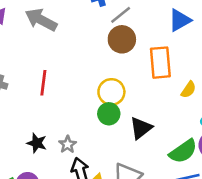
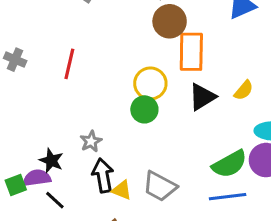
orange rectangle: (160, 63) -> (191, 52), moved
black triangle: (141, 128) -> (202, 97), moved
black star: (37, 143) -> (51, 161), moved

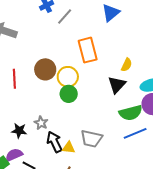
brown circle: (170, 21) -> (45, 69), moved
black triangle: (202, 97) -> (117, 85), moved
black star: (51, 161) -> (19, 131), moved
green semicircle: (229, 164) -> (131, 113), turned 30

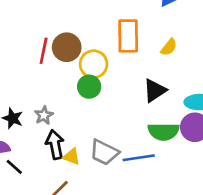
yellow semicircle: (127, 65) -> (169, 47), moved
red line: (14, 79) -> (44, 51), moved
blue line: (135, 133) -> (139, 158), moved

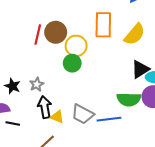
yellow semicircle: (169, 47) -> (135, 34), size x1.6
black triangle: (155, 90) -> (140, 69), moved
black line: (14, 167) -> (13, 124), turned -32

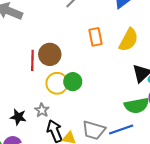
orange rectangle: (103, 25) -> (96, 37), size x0.7
yellow circle: (76, 46) -> (57, 83), moved

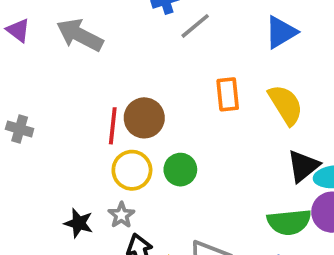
yellow semicircle: (129, 40) -> (286, 105), turned -65
yellow circle: (57, 83) -> (132, 170), moved

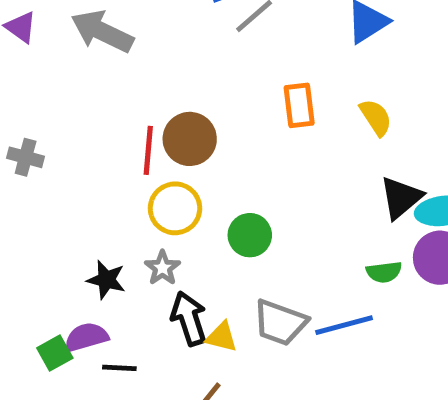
yellow semicircle: (286, 105) -> (376, 117), size x0.7
green circle: (180, 170) -> (250, 235), moved
green semicircle: (289, 222) -> (384, 272), size x0.6

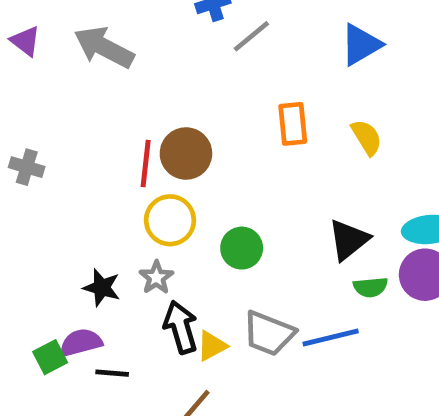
black triangle: (401, 198) -> (349, 240), moved
yellow triangle: (222, 337) -> (212, 346), turned -44

